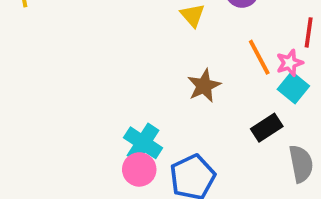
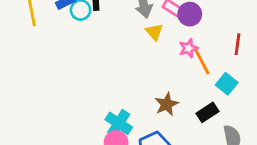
pink star: (290, 63) -> (188, 48), moved
brown star: (204, 86) -> (167, 104), moved

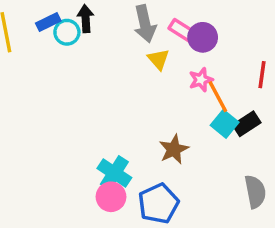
cyan square: (227, 84) -> (225, 124), moved
black rectangle: (208, 112) -> (247, 124), moved

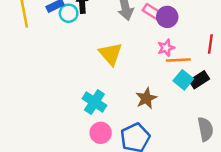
yellow triangle: (158, 59) -> (110, 54), moved, size x1.5
orange line: (218, 97) -> (178, 60), turned -65
cyan cross: (114, 173) -> (94, 102), moved

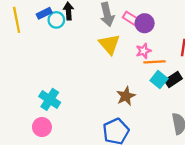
yellow triangle: (110, 54) -> (109, 44), moved
cyan cross: (94, 102) -> (50, 99), moved
pink circle: (101, 133) -> (42, 127), moved

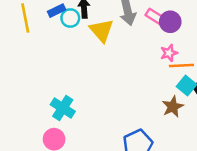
yellow triangle: (109, 44) -> (102, 30), moved
brown star: (126, 96) -> (173, 107), moved

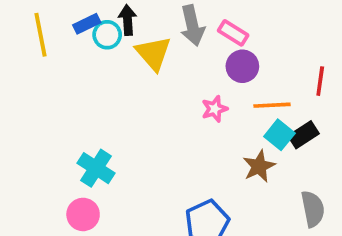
purple circle: (170, 22) -> (242, 66), moved
pink star: (169, 53) -> (215, 109), moved

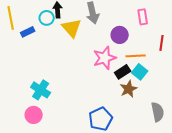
blue rectangle: (87, 24) -> (28, 32), moved
pink rectangle: (233, 33) -> (143, 17), moved, turned 49
pink star: (215, 109) -> (105, 58), size x1.6
black rectangle: (304, 135) -> (123, 72), moved

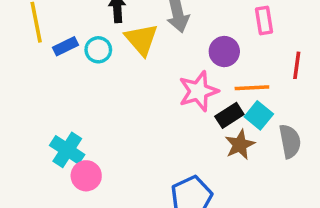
cyan circle: (47, 18) -> (98, 50), moved
cyan cross: (41, 90) -> (67, 150), moved
gray semicircle: (158, 112) -> (290, 141), moved
pink circle: (34, 115) -> (86, 176), moved

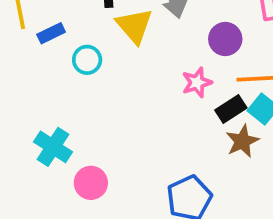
cyan circle: (98, 50) -> (87, 60), moved
pink star: (198, 91) -> (197, 83), size x0.7
pink circle: (86, 176) -> (91, 183), moved

